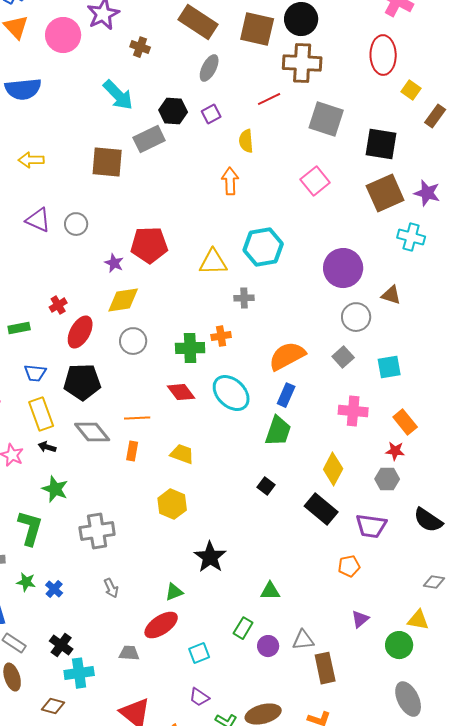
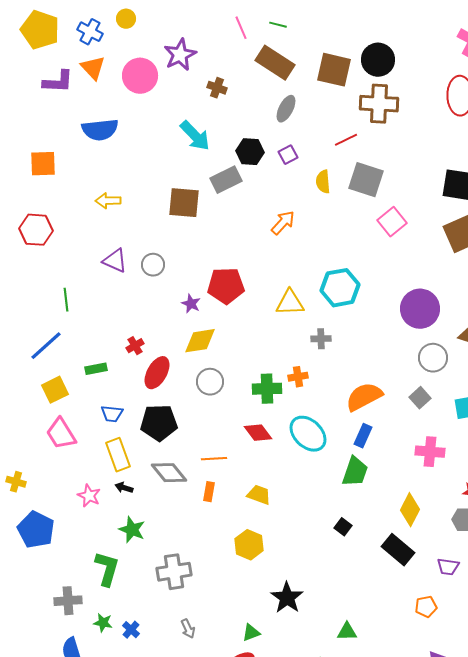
gray square: (326, 119) -> (366, 180), moved
orange arrow: (230, 181) -> (283, 223), moved, turned 44
purple trapezoid: (371, 526) -> (448, 567), size x0.7

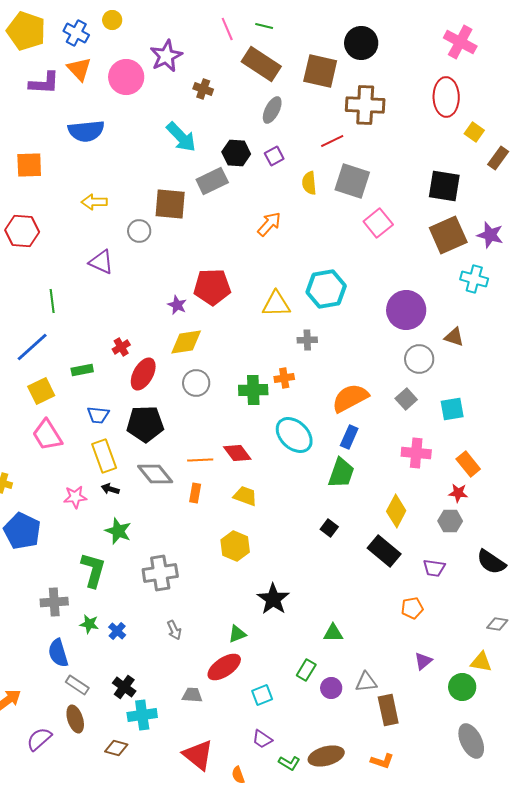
black circle: (378, 60) -> (361, 43), moved
gray circle: (153, 265) -> (139, 231), moved
red diamond: (258, 433) -> (237, 453), moved
pink star: (89, 496) -> (75, 497), turned -30

